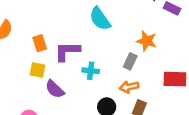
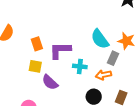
cyan semicircle: (100, 19) -> (100, 39), moved
orange arrow: (129, 87) -> (103, 75), moved

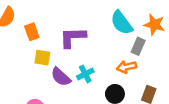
orange rectangle: (37, 44) -> (32, 32), moved
cyan cross: (80, 66) -> (85, 74), moved, turned -32

